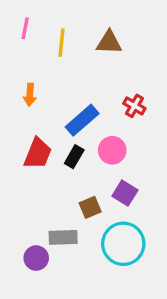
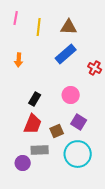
red cross: (134, 106) -> (95, 68), moved
blue rectangle: (82, 120) -> (66, 54), moved
red trapezoid: (38, 153) -> (33, 124), moved
black rectangle: (74, 157) -> (35, 99), moved

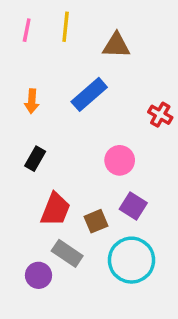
yellow line: (39, 27) -> (66, 27), moved
blue rectangle: (66, 54) -> (89, 94), moved
black rectangle: (35, 99) -> (35, 159), moved
gray rectangle: (40, 150) -> (67, 253), turned 36

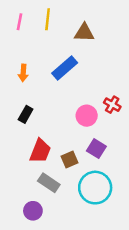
red cross: (160, 115) -> (112, 105), moved
purple circle: (39, 275) -> (33, 211), moved

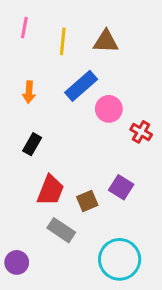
yellow line: (48, 19) -> (63, 41), moved
pink circle: (87, 116) -> (109, 109), moved
cyan circle: (95, 188) -> (120, 259), moved
purple circle: (33, 211) -> (17, 262), moved

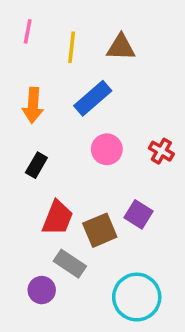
orange arrow: (29, 92) -> (33, 105), size x1.4
pink circle: (109, 109) -> (107, 149), moved
brown square: (87, 201) -> (100, 230), size x1.4
purple circle: (17, 262) -> (42, 290), moved

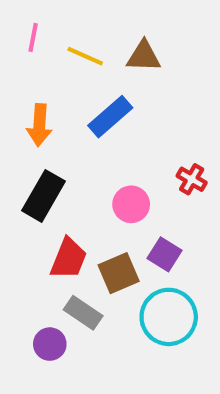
yellow line: (72, 47) -> (85, 56), turned -72
pink circle: (107, 149) -> (131, 204), moved
black rectangle: (36, 165) -> (44, 196), size x1.6
cyan circle: (137, 297) -> (169, 317), moved

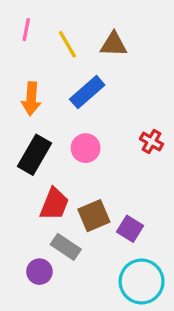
yellow line: (85, 56) -> (67, 44), turned 36
pink circle: (131, 204) -> (86, 148), moved
purple square: (165, 254) -> (130, 229), moved
cyan circle: (169, 317) -> (142, 281), moved

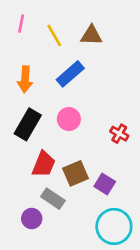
red cross: (151, 142) -> (119, 134), moved

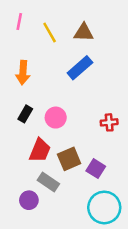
blue rectangle: (70, 74) -> (80, 68), moved
pink circle: (69, 119) -> (56, 118), moved
black rectangle: (28, 124) -> (25, 114), size x0.6
red cross: (119, 134) -> (109, 122), turned -35

